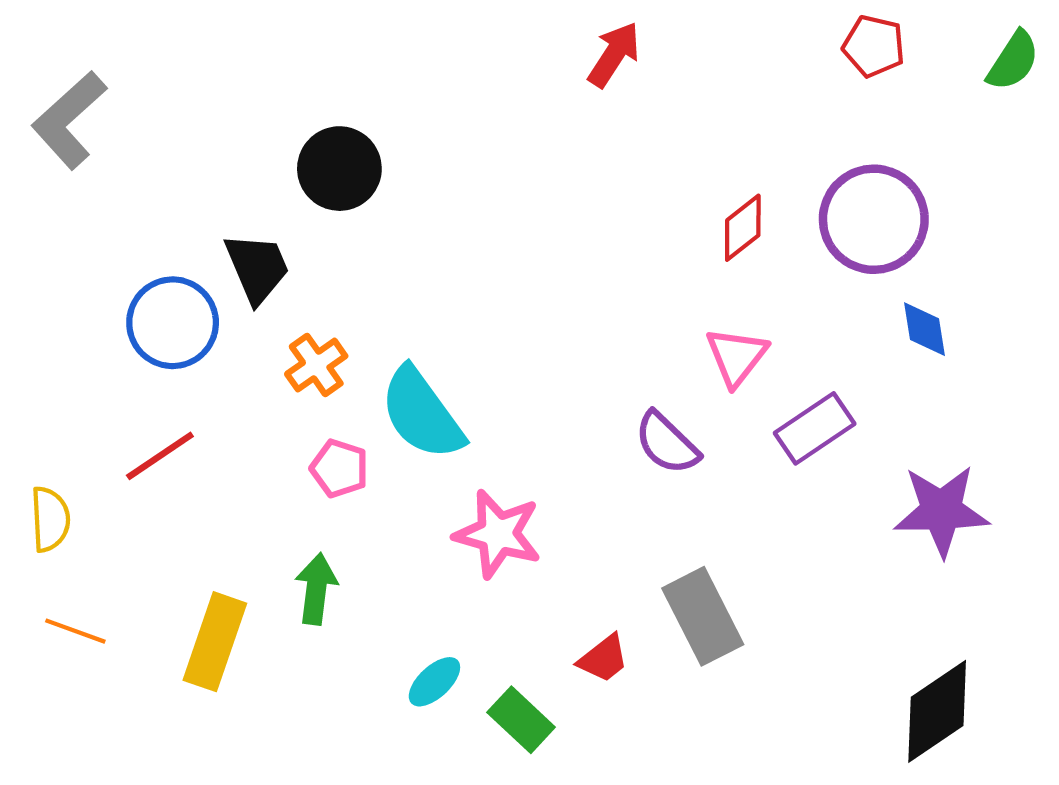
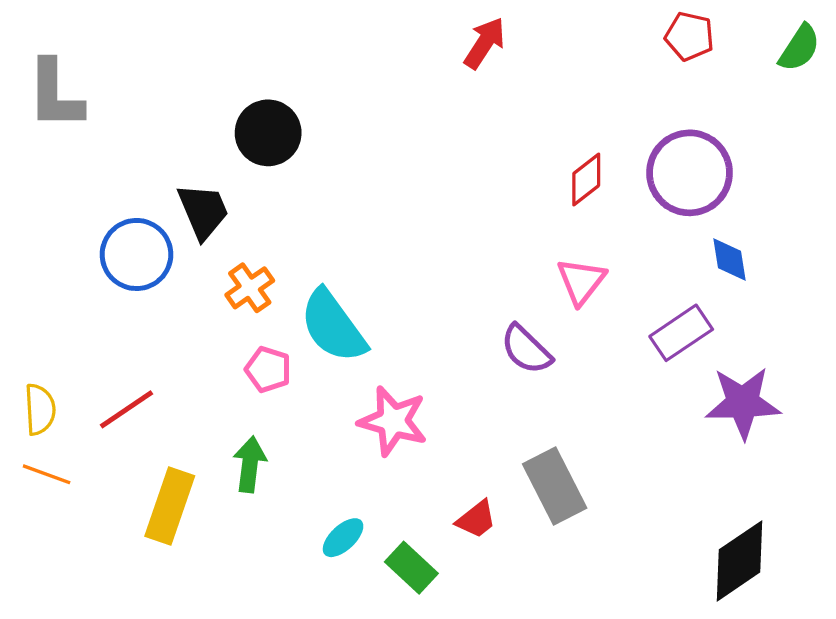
gray L-shape: (69, 120) -> (55, 95), turned -48
purple rectangle: (815, 428) -> (681, 333), moved
red line: (160, 456) -> (127, 409), moved
orange line: (75, 631) -> (47, 474), moved

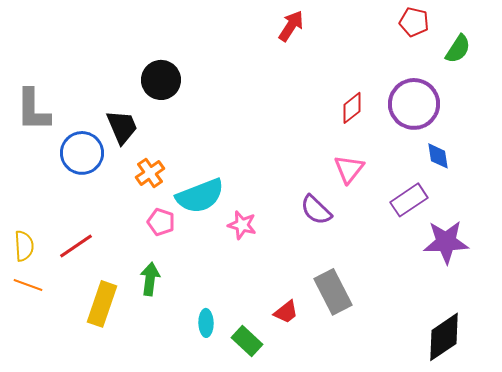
green semicircle: (799, 48) -> (458, 49), moved
gray L-shape: (55, 95) -> (33, 110), moved
cyan semicircle: (333, 326) -> (200, 196), turned -75
pink star: (393, 421) -> (242, 225), moved, size x0.7
cyan ellipse: (343, 538) -> (206, 323), turned -48

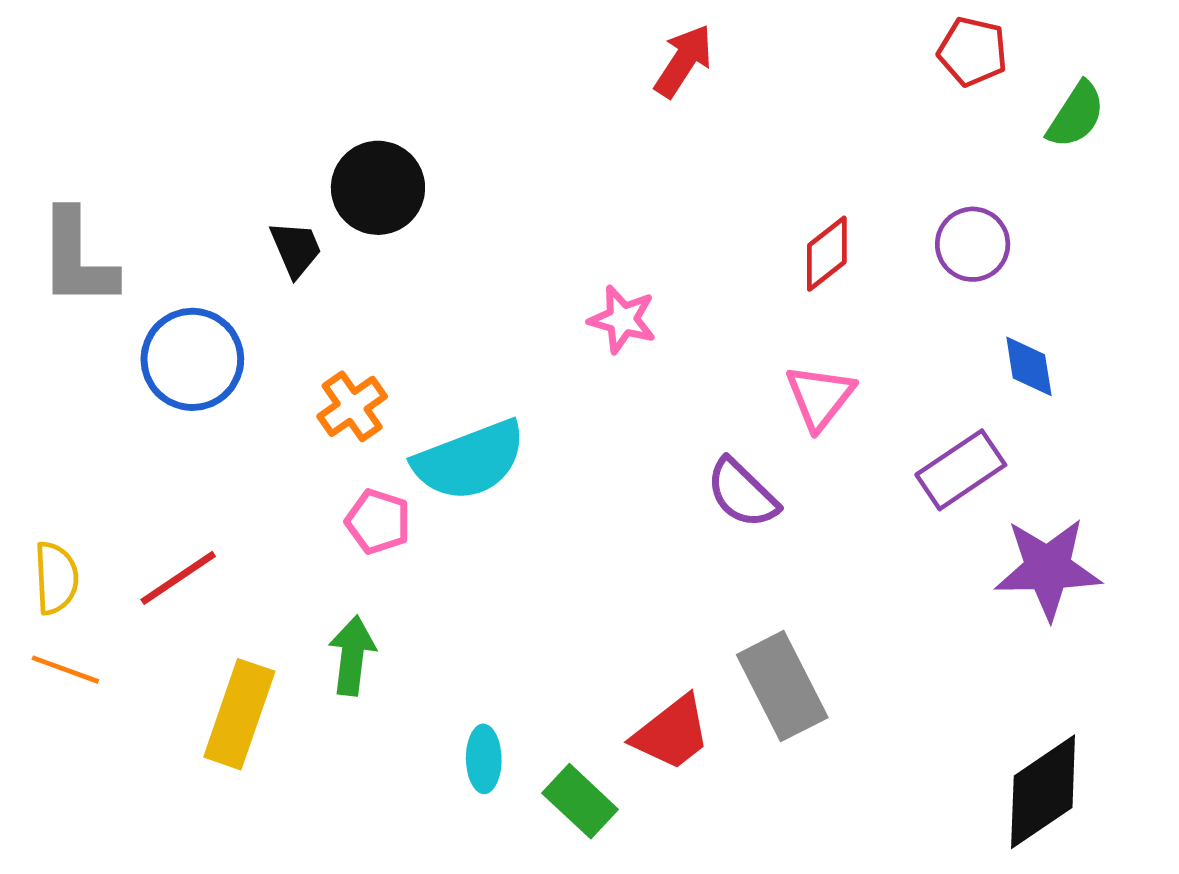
purple circle: (414, 104) -> (973, 244), size x0.6
black trapezoid: (122, 127) -> (296, 249), moved, size x0.7
pink star: (242, 225) -> (622, 319), moved
red trapezoid: (286, 312) -> (672, 733), size x1.4

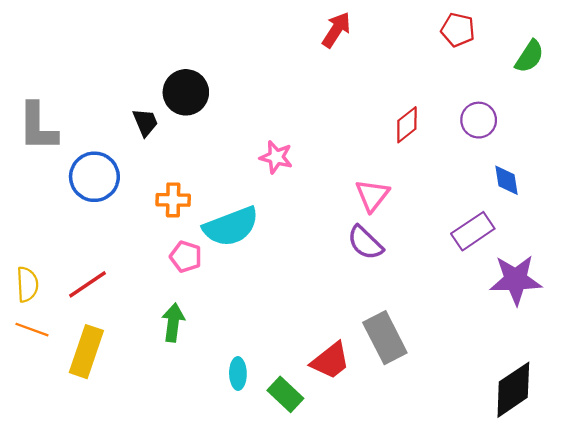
red pentagon: (973, 52) -> (458, 30), moved
pink star: (622, 319) -> (276, 157), moved
pink triangle: (820, 397) -> (372, 195), moved
orange cross: (352, 406) -> (173, 200), turned 36
yellow rectangle: (239, 714) -> (86, 352), moved

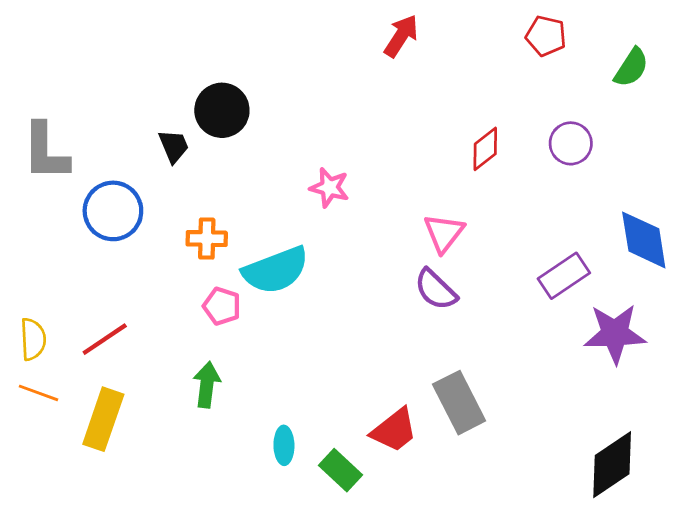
blue diamond: (506, 180) -> (644, 240), moved, size x1.6

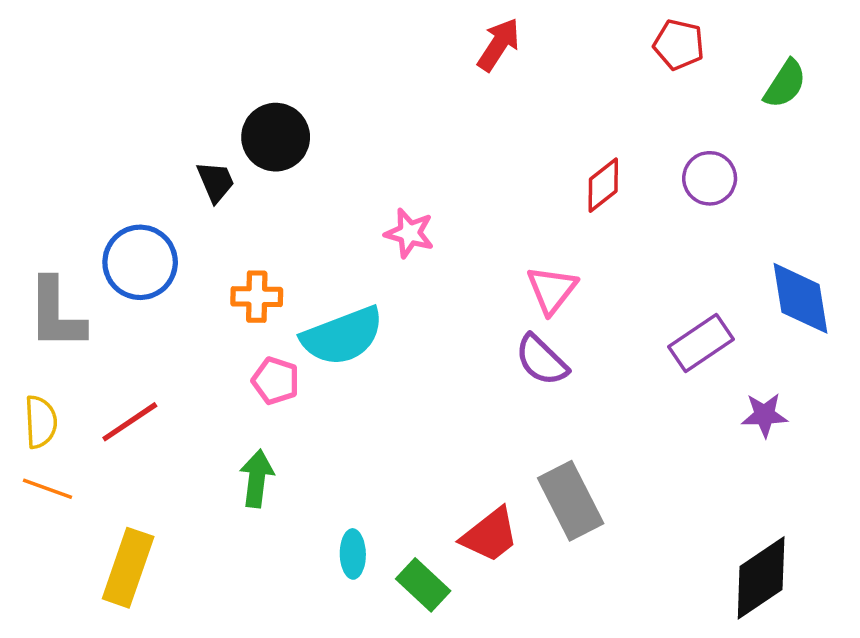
gray L-shape: (45, 152) -> (56, 314), moved
purple star: (615, 334) -> (764, 415), size x0.6
yellow rectangle: (103, 419) -> (128, 568), moved

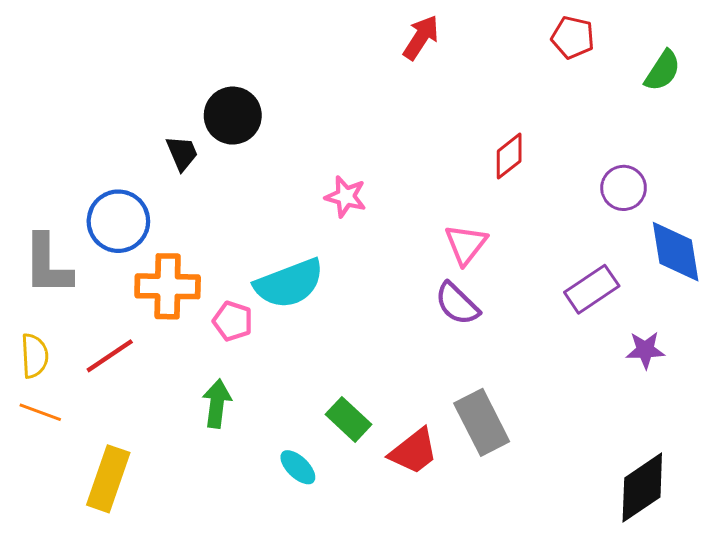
purple circle: (710, 178) -> (624, 188), moved
orange cross: (257, 297) -> (168, 286), moved, size x1.5
cyan ellipse: (353, 554) -> (298, 467), turned -45
green rectangle: (423, 585) -> (349, 419), moved

